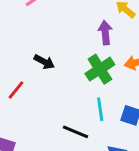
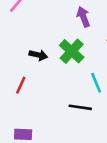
green cross: (100, 69) -> (72, 51), moved

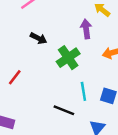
black arrow: (38, 55) -> (38, 38), moved

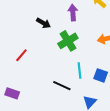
purple arrow: (86, 29) -> (73, 13), moved

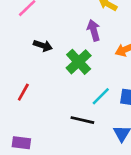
purple arrow: (73, 13) -> (94, 30), moved
cyan line: (79, 70) -> (101, 96), turned 63

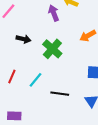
purple arrow: (94, 30) -> (54, 13), moved
cyan line: (101, 96) -> (35, 80), moved

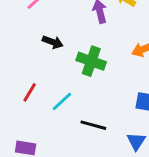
green cross: (52, 49) -> (91, 61), turned -30

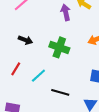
black arrow: (53, 42) -> (25, 40), moved

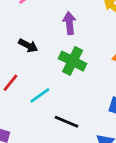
purple arrow: (66, 12) -> (69, 23), moved

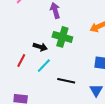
black arrow: (28, 45) -> (40, 47), moved

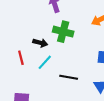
red line: (21, 61) -> (21, 58), turned -40

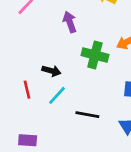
green cross: (63, 32) -> (95, 55), moved

